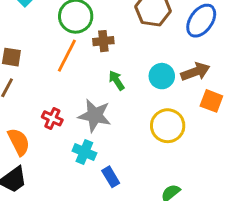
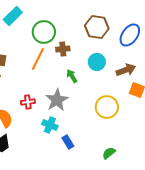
cyan circle: (162, 76) -> (97, 62), moved
gray star: (95, 116) -> (57, 100), turned 30
red cross: (52, 118) -> (28, 102), turned -32

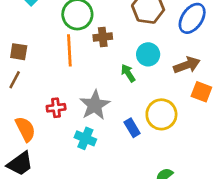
orange line: (38, 59) -> (69, 50), turned -30
green arrow: (72, 76) -> (128, 73), moved
blue rectangle: (68, 142) -> (132, 128), moved

